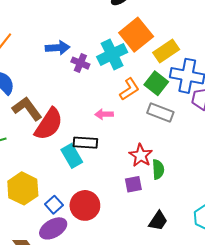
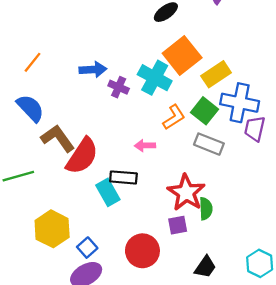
cyan cross: (112, 54) -> (155, 78), turned -36
red star: (141, 155) -> (186, 193), size x1.4
red circle: (85, 205) -> (142, 251), moved

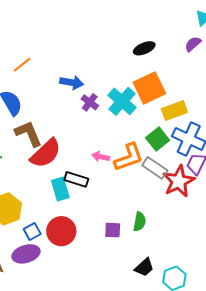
orange L-shape: (174, 117) -> (129, 157), moved, size x1.4
red star: (186, 193) -> (179, 181), moved
red circle: (142, 251) -> (61, 231), moved
black trapezoid: (205, 267) -> (144, 267), moved

